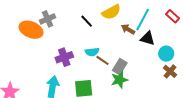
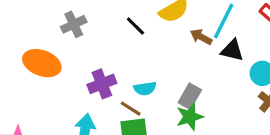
orange ellipse: (31, 30) -> (42, 63), moved
cyan semicircle: (92, 52) -> (145, 89), moved
brown line: (102, 60) -> (131, 109), moved

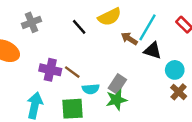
purple cross: (102, 84) -> (50, 70), turned 30
cyan semicircle: (145, 89) -> (91, 89), moved
brown line: (131, 109) -> (72, 72), moved

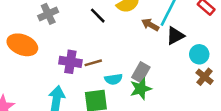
black triangle: (153, 51) -> (175, 36), turned -42
brown line: (72, 72) -> (93, 63), turned -49

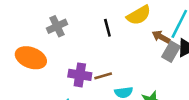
black line: (98, 16) -> (107, 28), turned 30
gray rectangle: (141, 72) -> (171, 52), moved

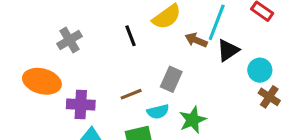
gray rectangle: (171, 52) -> (171, 79), moved
purple cross: (80, 75) -> (81, 105), moved

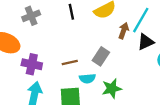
black line: (130, 36) -> (71, 12), moved
brown arrow: (196, 40) -> (124, 31), turned 77

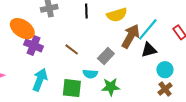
brown arrow: (124, 31) -> (131, 36), size x1.6
brown line: (70, 63) -> (72, 49), moved, turned 40
purple cross: (32, 64) -> (34, 45), moved

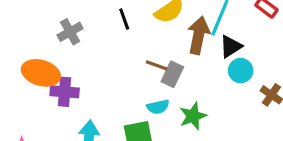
brown line: (72, 49) -> (157, 65), moved
cyan circle: (165, 70) -> (241, 71), moved

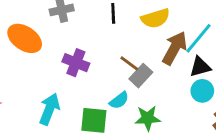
purple cross: (65, 92) -> (76, 63), moved
cyan semicircle: (158, 107) -> (119, 100), turned -42

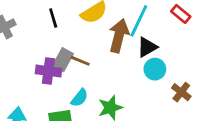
purple cross: (76, 63) -> (48, 71), moved
gray rectangle: (141, 76) -> (63, 60), moved

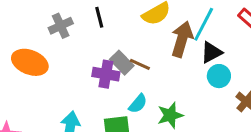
black line: (53, 18) -> (99, 17), moved
gray rectangle: (63, 60) -> (122, 63), turned -75

